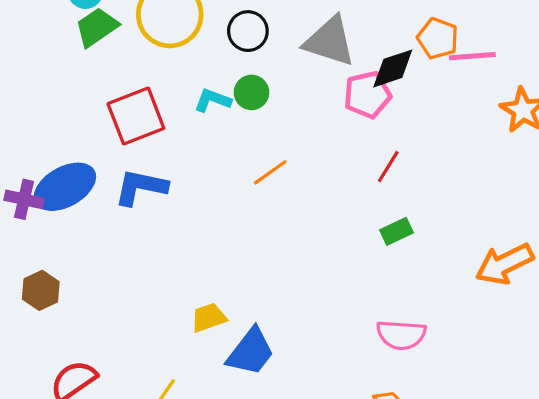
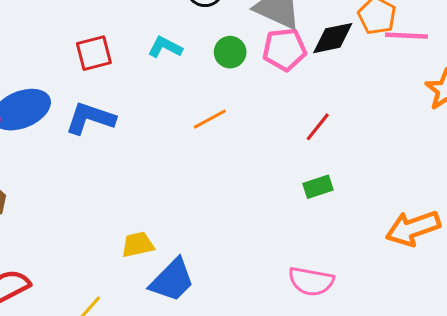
green circle: (251, 92) -> (230, 52), moved
pink pentagon: (367, 95) -> (284, 49), moved
red square: (136, 116) -> (94, 53), size x0.7

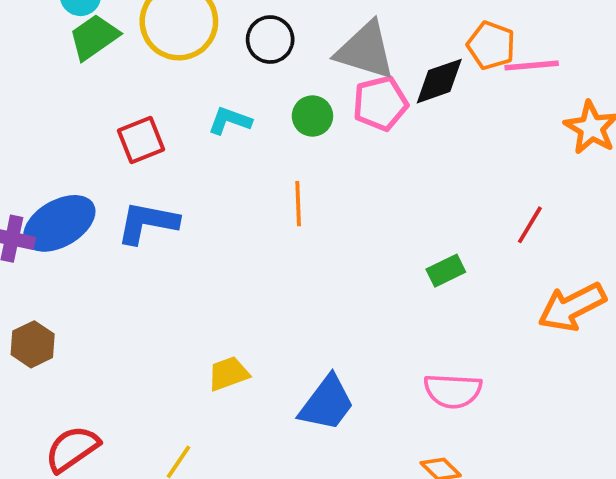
orange line: (210, 119) -> (298, 204), turned -56
red line: (318, 127) -> (530, 225), moved
blue trapezoid: (172, 280) -> (327, 403), moved

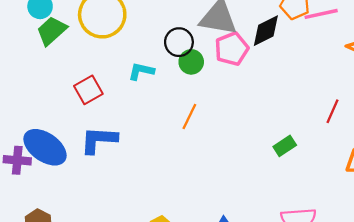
black circle: (270, 40) -> (179, 42), moved
orange line: (298, 204) -> (189, 116), turned 35
blue ellipse: (59, 223) -> (45, 147), turned 72

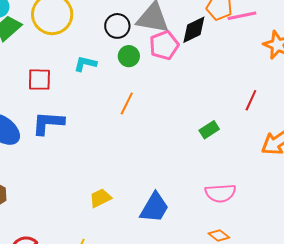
black circle: (179, 42) -> (117, 26), moved
red square: (88, 90) -> (39, 80), turned 30

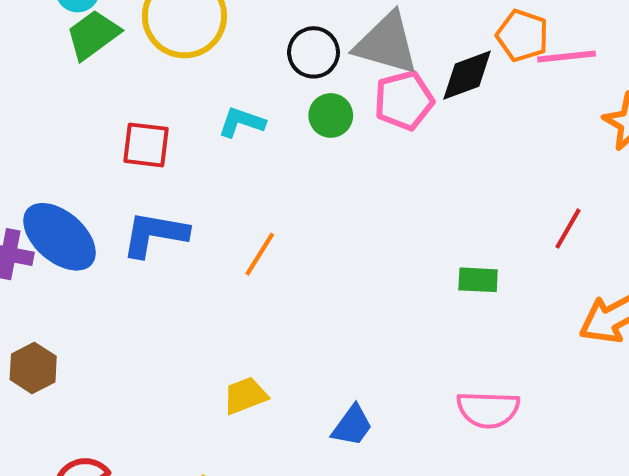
orange line: (127, 103) -> (260, 254), moved
green rectangle: (209, 130) -> (478, 280), turned 30
blue trapezoid: (154, 208) -> (352, 426), size x0.7

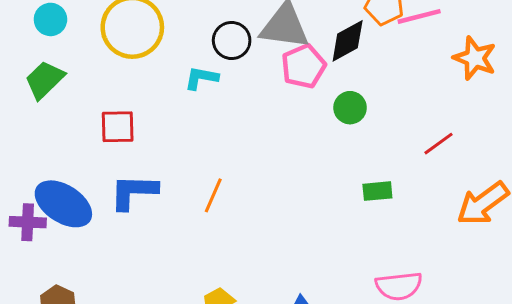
green trapezoid: (93, 35) -> (44, 80), moved
green circle: (331, 115) -> (350, 108), moved
cyan L-shape: (242, 122) -> (201, 78), moved
red line: (568, 229) -> (438, 144), turned 32

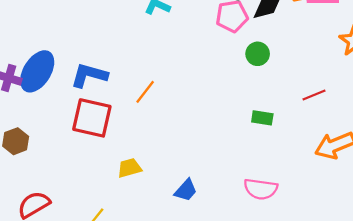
red square: (118, 127) -> (92, 118), moved, size x1.5
blue ellipse: (63, 204) -> (37, 71), turned 75

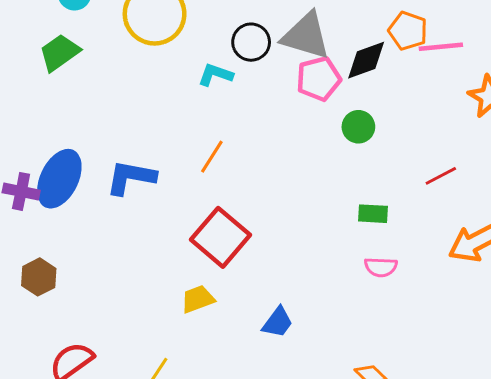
orange line: (145, 92) -> (212, 157), moved
red square: (92, 118) -> (220, 237), moved, turned 33
pink semicircle: (261, 189) -> (381, 267), moved, size x0.7

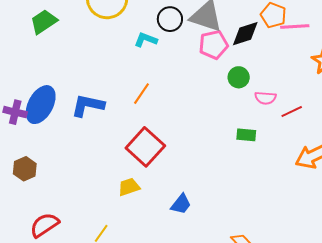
pink semicircle: (381, 267) -> (265, 98), moved

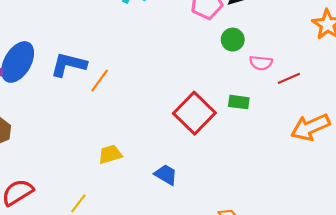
orange line: (141, 94) -> (100, 80), moved
red square: (145, 147) -> (194, 113), moved
blue trapezoid: (181, 204) -> (166, 175), turned -100

